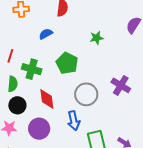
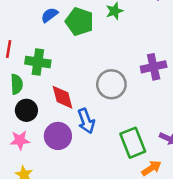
green pentagon: (67, 63) -> (79, 22), moved
purple cross: (121, 85) -> (154, 67), turned -36
blue arrow: (74, 121) -> (86, 121), moved

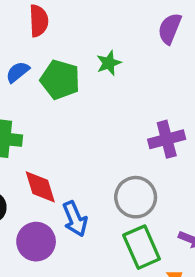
gray circle: (111, 84) -> (136, 197), moved

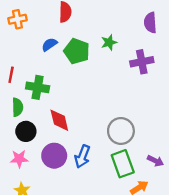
purple semicircle: (170, 29) -> (150, 23), turned -30
purple cross: (167, 139) -> (142, 62), moved
blue arrow: (75, 219) -> (82, 157), moved, turned 40

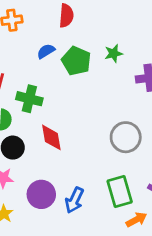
gray circle: (121, 131) -> (126, 137), moved
purple circle: (54, 156) -> (41, 194), moved
blue arrow: (82, 157) -> (74, 200), moved

